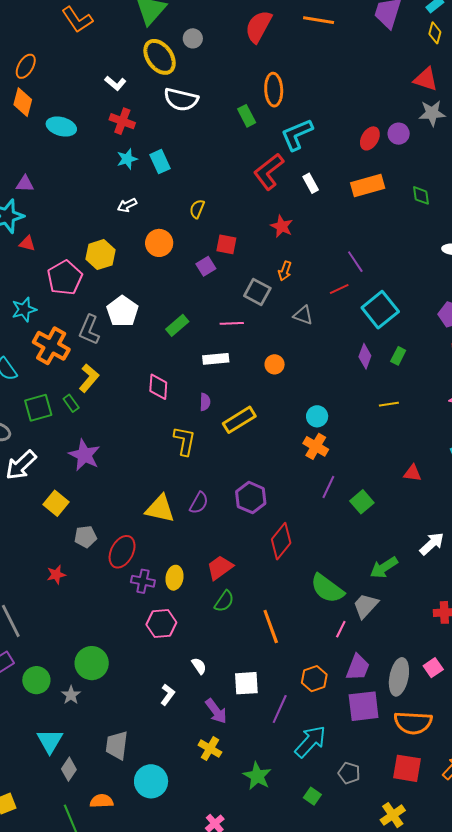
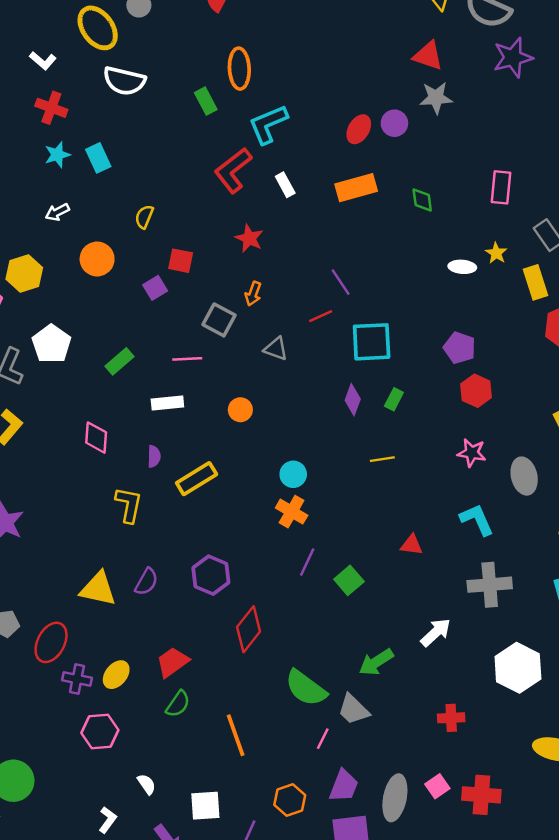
cyan square: (380, 310) -> (372, 342), turned 36
yellow ellipse: (174, 578) -> (116, 675), turned 30
gray trapezoid: (366, 606) -> (353, 710), turned -88

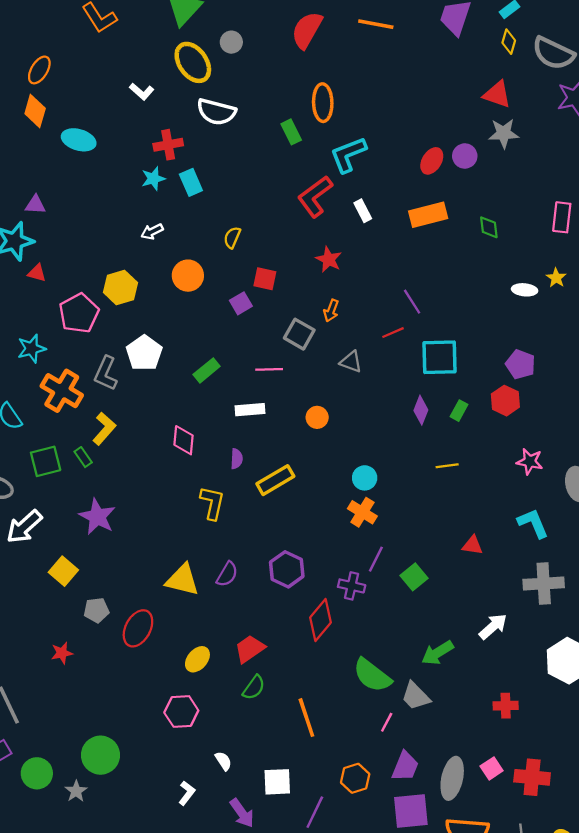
red cross: (51, 108) -> (168, 145), moved, turned -32
red hexagon: (476, 391) -> (505, 401), moved
purple cross: (77, 679) -> (352, 586), moved

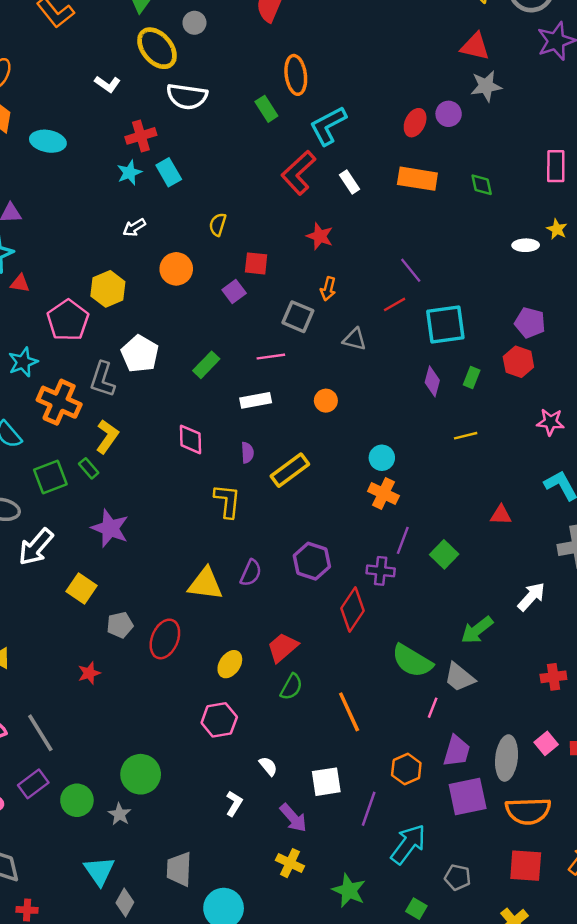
orange rectangle: (428, 215) -> (417, 179), turned 30

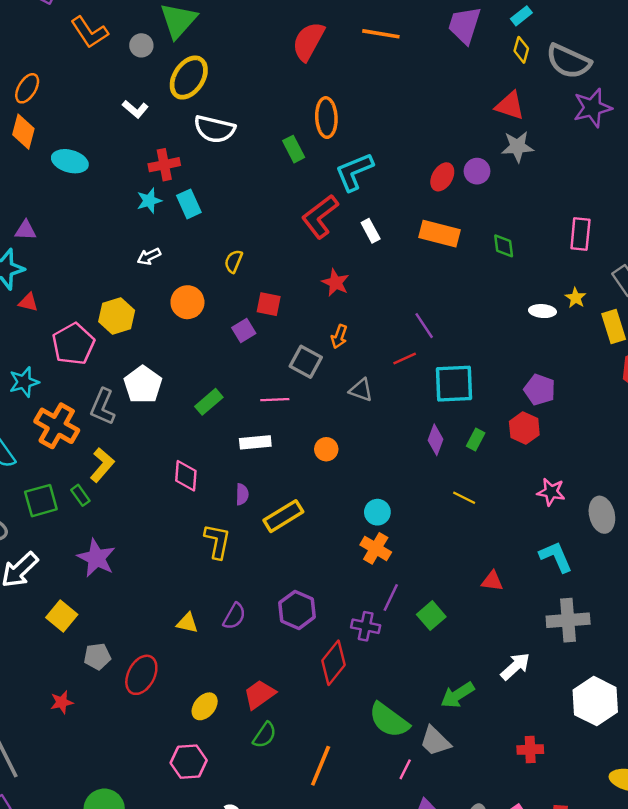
gray circle: (194, 23) -> (141, 45), moved
yellow ellipse: (157, 48) -> (189, 78), turned 69
yellow line: (466, 436) -> (464, 498), turned 35
yellow triangle: (205, 584) -> (187, 623), size x0.6
orange line: (349, 712) -> (321, 766), turned 42

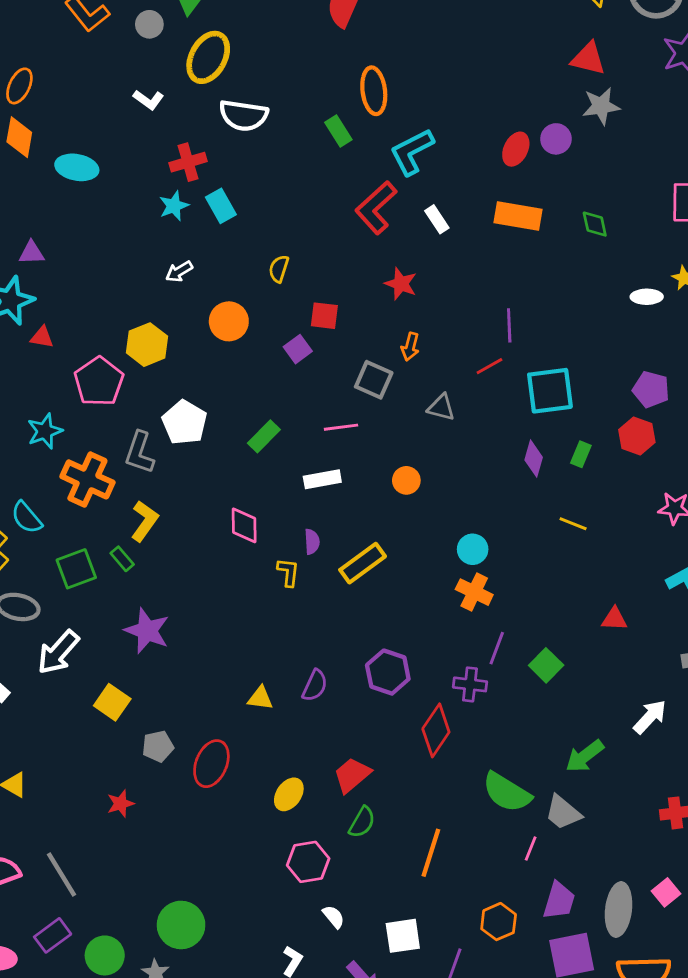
purple line: (424, 326) -> (509, 325), turned 36
yellow L-shape: (217, 541) -> (288, 572), moved, size x0.7
pink hexagon: (189, 762) -> (308, 862), moved

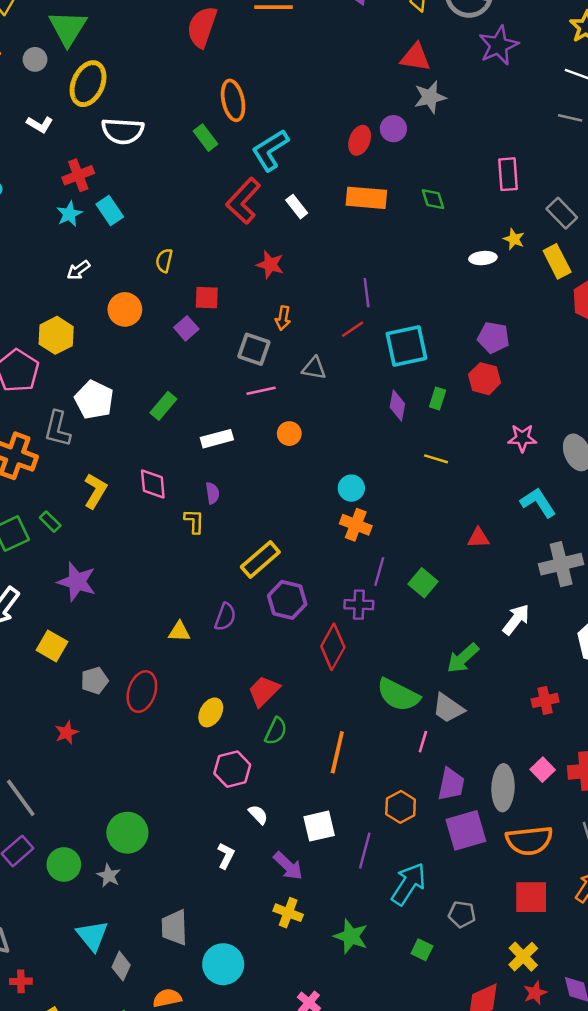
pink line: (341, 427) -> (261, 391), moved
yellow L-shape: (145, 521) -> (95, 491), moved
yellow rectangle: (363, 563) -> (260, 559), moved

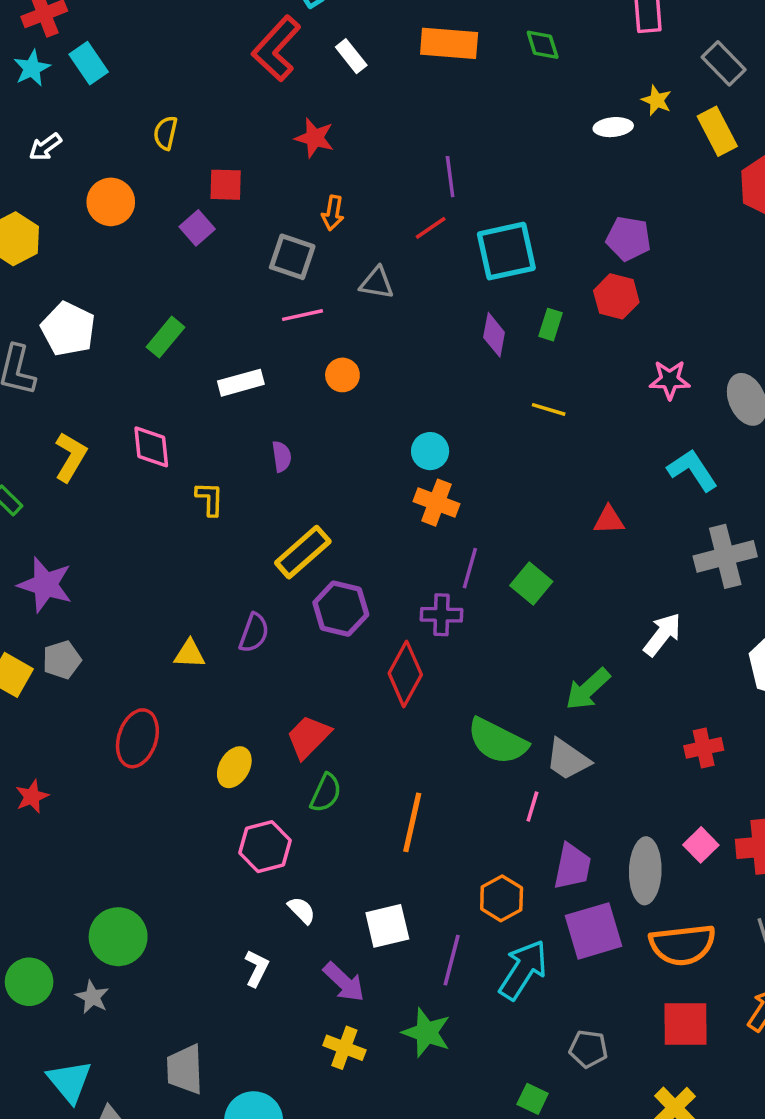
purple semicircle: (212, 493) -> (282, 456), moved
gray pentagon: (95, 681) -> (62, 660), moved
cyan arrow: (408, 884) -> (523, 970), moved
green star: (351, 936) -> (427, 1033), moved

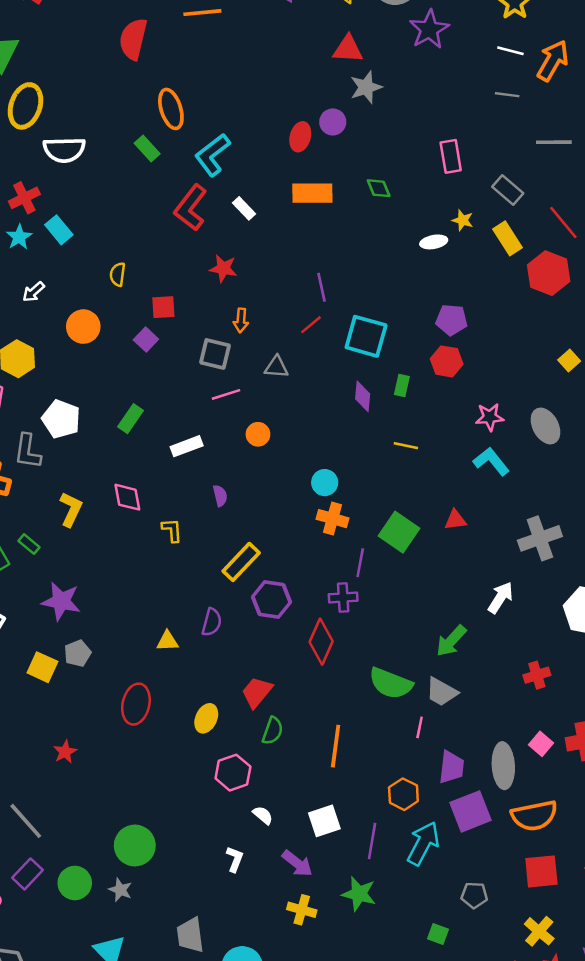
cyan square: (506, 251) -> (366, 336), turned 33
cyan L-shape: (692, 470) -> (491, 461), moved
green square: (531, 583) -> (399, 532), moved, size x1.4

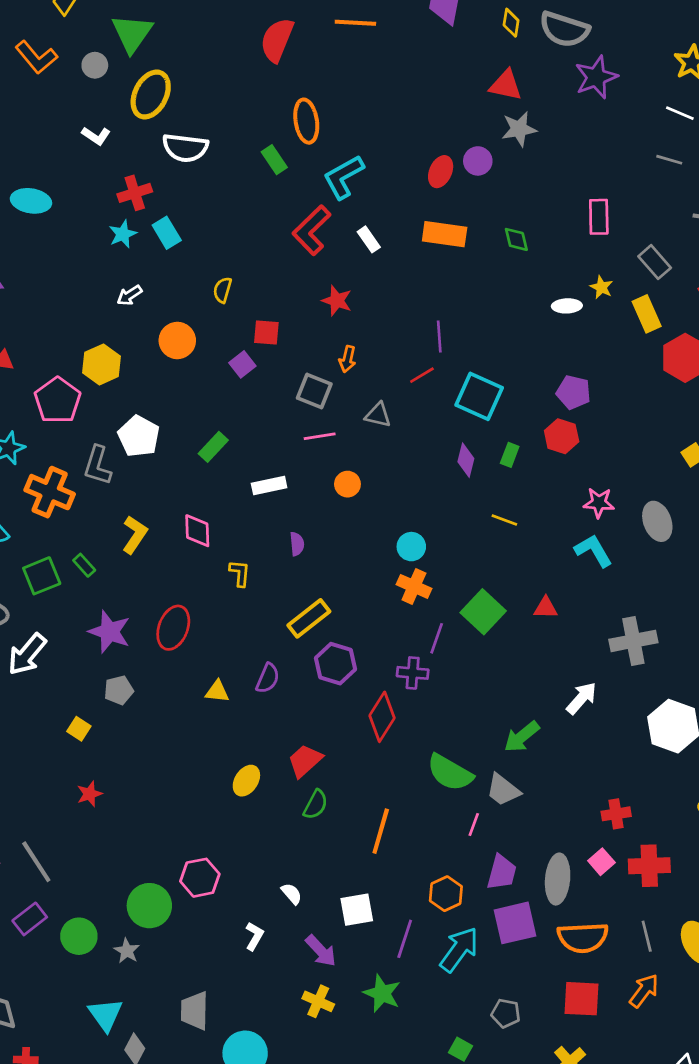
yellow square: (42, 667) -> (79, 729), moved, size x0.7
red cross: (537, 675) -> (616, 814), moved
red ellipse: (136, 704) -> (173, 628), moved
pink hexagon: (233, 773) -> (200, 878), moved

